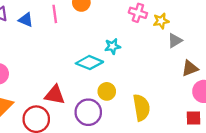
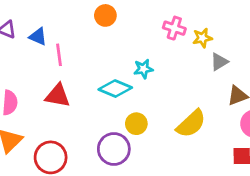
pink line: (55, 14) -> (59, 55), moved
red triangle: (55, 95) -> (58, 96), moved
yellow semicircle: (141, 108) -> (191, 124), moved, turned 56

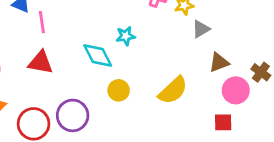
cyan diamond: (115, 89) -> (98, 55), turned 40
purple circle: (114, 149) -> (73, 115), moved

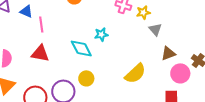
gray triangle: (201, 29) -> (155, 29), turned -40
yellow circle: (119, 90) -> (86, 78), moved

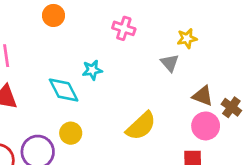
yellow star: (143, 12) -> (187, 38), moved
brown triangle: (168, 53) -> (203, 96), moved, turned 42

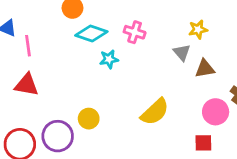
pink cross: (124, 28) -> (135, 32), moved
cyan diamond: (64, 90) -> (91, 34), moved, turned -44
brown triangle: (203, 96) -> (205, 69), moved, turned -30

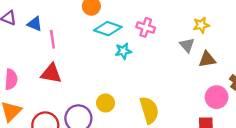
yellow semicircle: (155, 112) -> (149, 110), moved, turned -64

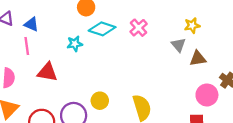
pink cross: (146, 27) -> (139, 28), turned 30
pink line: (52, 39) -> (27, 46), moved
cyan star: (123, 51) -> (75, 44), moved

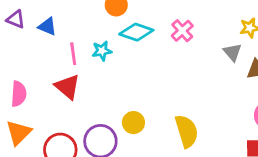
pink line: (27, 46) -> (73, 54), moved
red triangle: (47, 72) -> (67, 87), turned 30

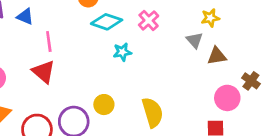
cyan star: (102, 51) -> (122, 52), moved

